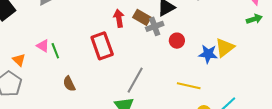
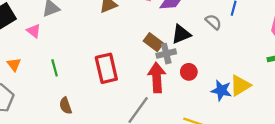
red arrow: (119, 18) -> (157, 78), moved, size x1.5
pink triangle: (43, 46) -> (34, 31), moved
orange triangle: (19, 60) -> (14, 64), moved

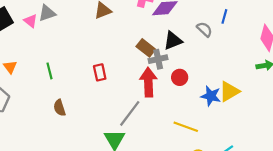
pink triangle: (34, 31) -> (31, 21), moved
red rectangle: (106, 68) -> (100, 72), size x0.6

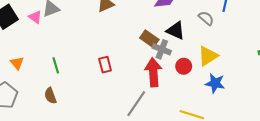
black triangle: (173, 41) -> (176, 31), turned 48
gray cross: (158, 59) -> (162, 49), turned 36
yellow triangle: (229, 92) -> (208, 56), moved
brown semicircle: (59, 108) -> (50, 96), moved

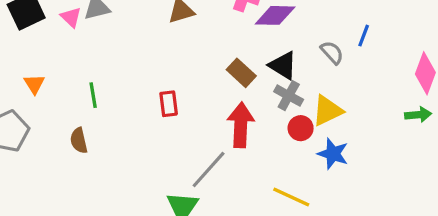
gray cross: (162, 49) -> (289, 96), moved
red circle: (184, 66) -> (301, 128), moved

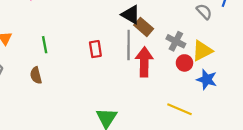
black triangle: (283, 65) -> (131, 15), moved
gray line: (209, 170) -> (129, 45), moved, turned -40

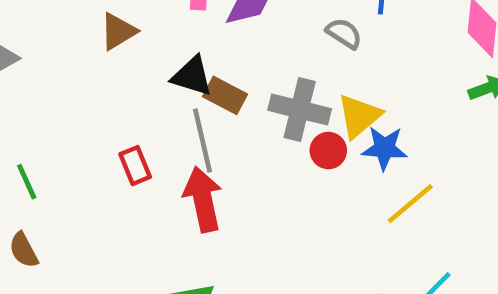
gray cross: (176, 41) -> (300, 109), size x1.4
red arrow: (144, 62) -> (203, 199), moved
blue star: (207, 79) -> (384, 148), moved
yellow line: (180, 109) -> (410, 204), moved, turned -50

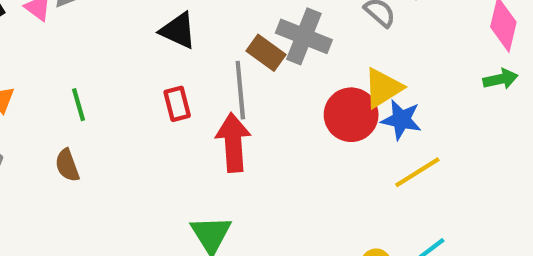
black triangle: (192, 76) -> (178, 31), moved
gray cross: (300, 109) -> (304, 36), moved
red circle: (328, 151) -> (351, 115), size x1.6

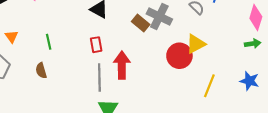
gray line: (240, 90) -> (99, 77), moved
blue star: (401, 120) -> (249, 81), moved
yellow line: (417, 172) -> (209, 86), turned -40

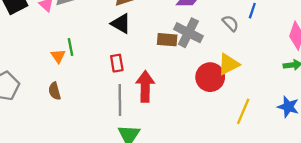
brown rectangle: (141, 23) -> (167, 40), turned -36
orange triangle: (12, 37) -> (58, 56), moved
green line: (49, 42) -> (70, 47), moved

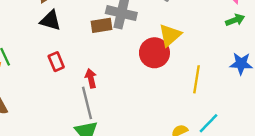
red arrow: (145, 87) -> (91, 78), size x0.6
gray line: (120, 100) -> (87, 103), moved

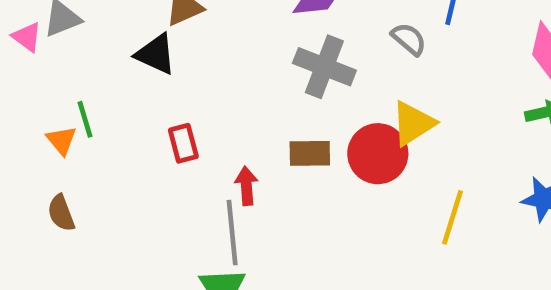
black triangle: (50, 20) -> (156, 54), moved
brown rectangle: (101, 25) -> (310, 153), moved

